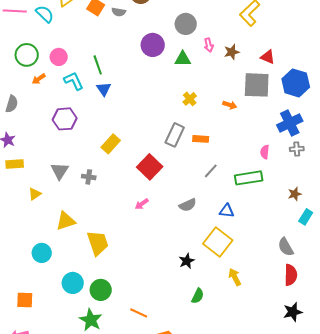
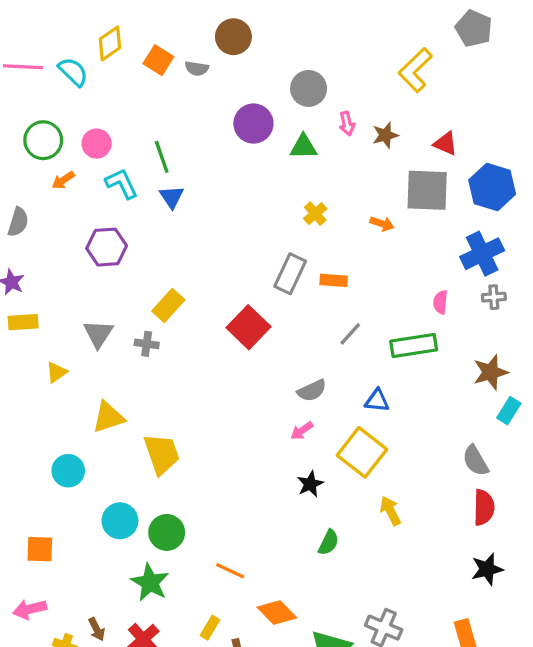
yellow rectangle: (111, 144) -> (168, 305), moved
brown star: (295, 194) -> (490, 372), size x1.5
pink arrow: (142, 204) -> (302, 431), moved

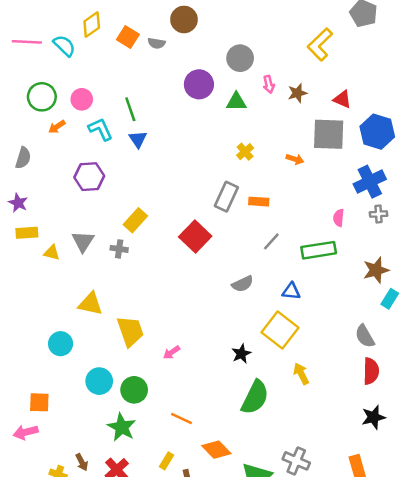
yellow triangle: (57, 372) -> (52, 253), moved, turned 49
yellow triangle: (108, 417) -> (90, 304), turned 30
pink arrow: (302, 431) -> (172, 352), moved
green semicircle: (329, 542) -> (255, 397), size x1.8
pink arrow: (30, 609) -> (26, 432), moved

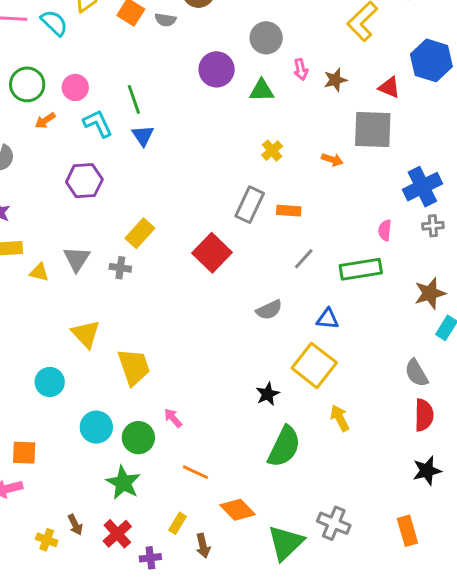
blue hexagon: (377, 132) -> (431, 60), moved
yellow triangle: (90, 304) -> (86, 334), turned 35
pink arrow: (172, 352) -> (173, 418), moved, turned 84

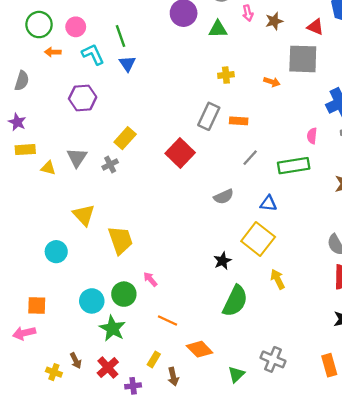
orange arrow: (45, 121) -> (53, 52), turned 35
yellow cross: (272, 151) -> (226, 75), turned 35
gray cross: (120, 268) -> (110, 164), turned -35
cyan circle: (96, 427) -> (92, 301), moved
green triangle: (286, 543) -> (236, 374), size x0.6

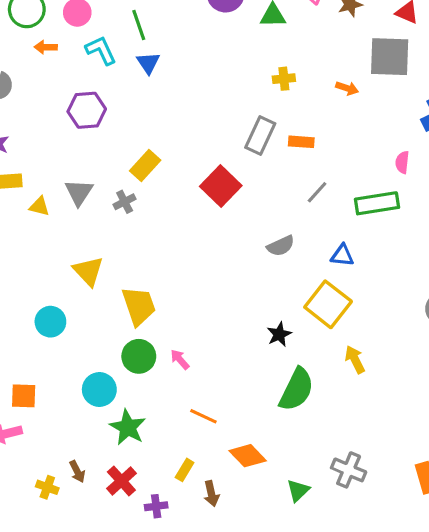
green circle: (124, 294) -> (139, 356), moved

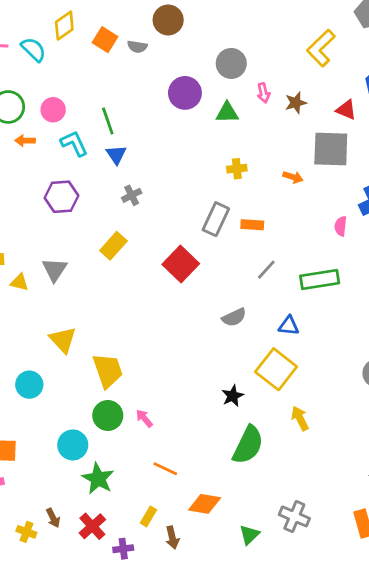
pink semicircle: (402, 162) -> (341, 226), moved
gray cross: (125, 202) -> (132, 195), moved
orange diamond: (248, 456) -> (205, 504), turned -36

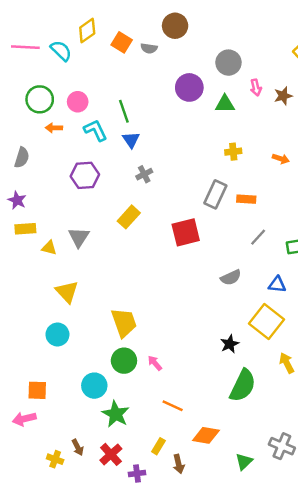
red square: (181, 264) -> (186, 232), turned 32
yellow triangle: (63, 340) -> (67, 292), moved

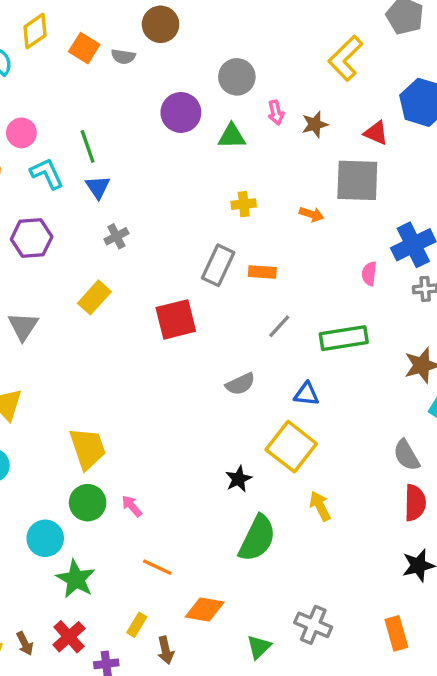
brown arrow: (78, 447) -> (25, 643), moved

